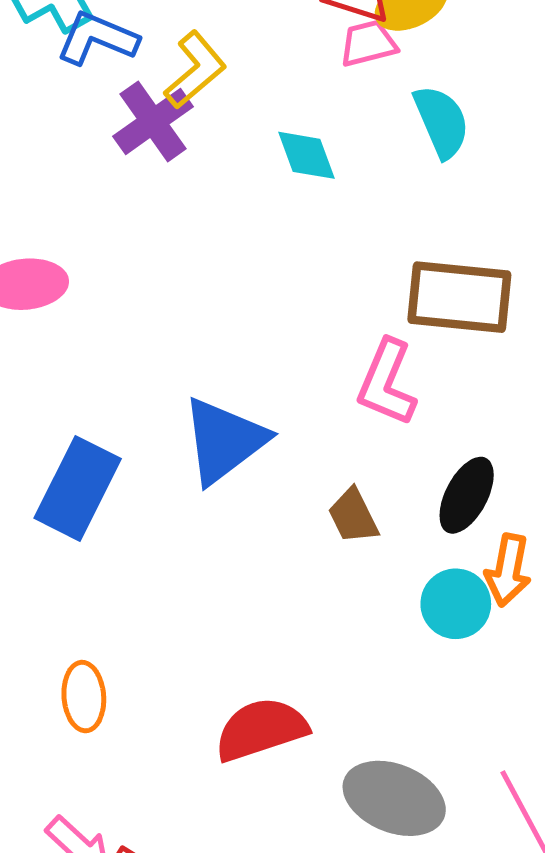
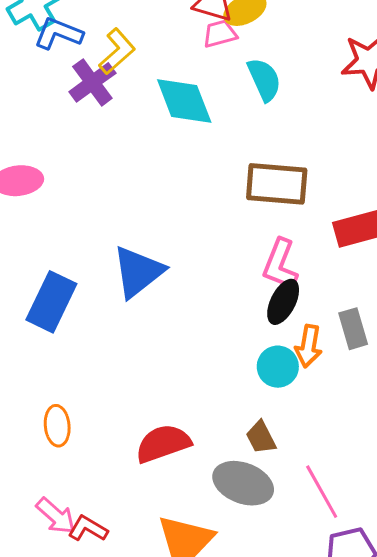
cyan diamond: (307, 155) -> (184, 101), size x1.6
pink L-shape: (387, 383) -> (280, 264), moved
brown trapezoid: (353, 516) -> (261, 437), moved

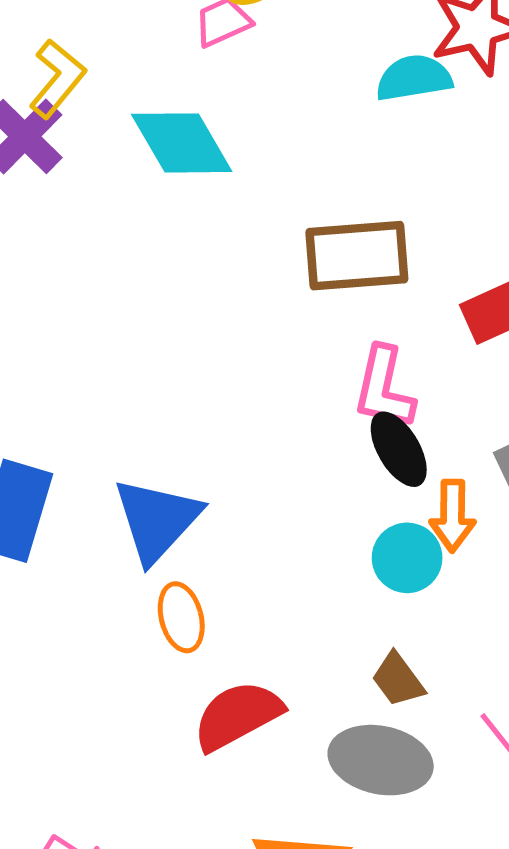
cyan semicircle: (264, 80) -> (414, 78), moved, turned -66
blue triangle: (138, 272) -> (157, 520), moved
black ellipse: (283, 302) -> (399, 449), turned -48
orange ellipse: (57, 426) -> (181, 617), moved

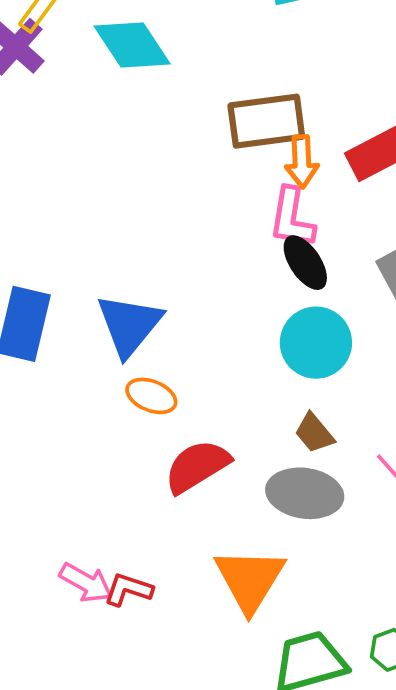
orange arrow: (453, 516) -> (302, 161), moved
cyan circle: (407, 558) -> (316, 343), size x1.4
orange ellipse: (181, 617) -> (151, 396), turned -51

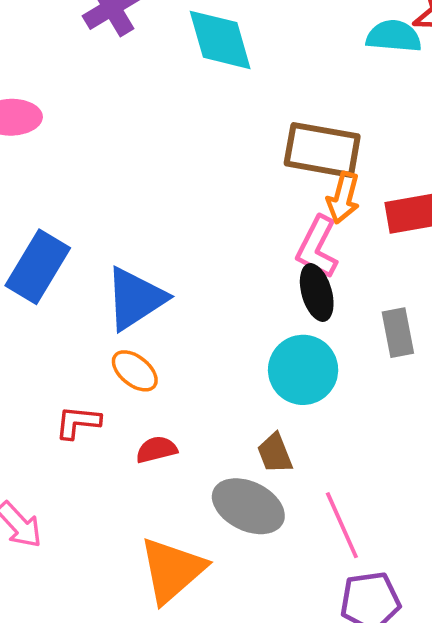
red semicircle: (197, 466) -> (156, 450), size x0.6
red L-shape: (128, 590) -> (78, 422), moved, turned -30

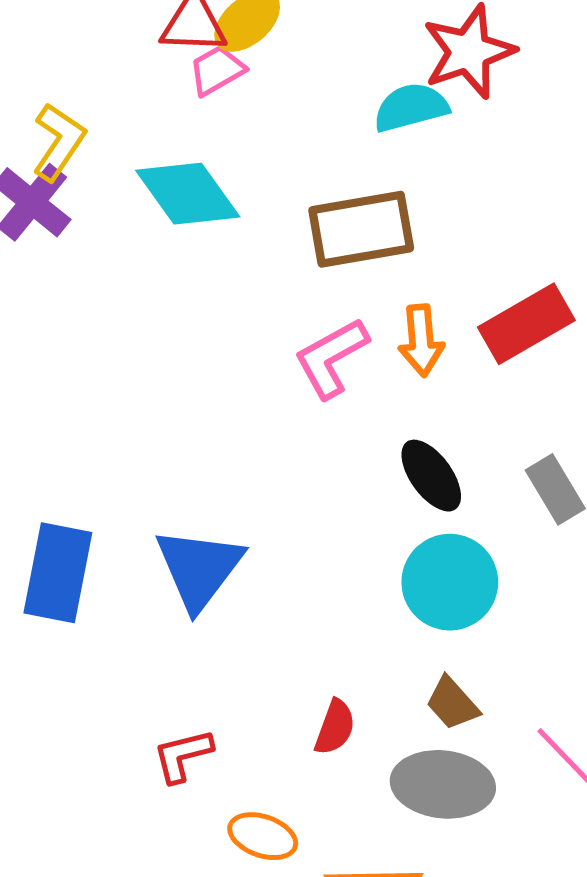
brown rectangle: (322, 150) -> (361, 229), moved
pink L-shape: (317, 247) -> (331, 358), moved, turned 54
orange ellipse: (135, 371) -> (263, 836), moved
red semicircle: (156, 450) -> (335, 727), moved, turned 144

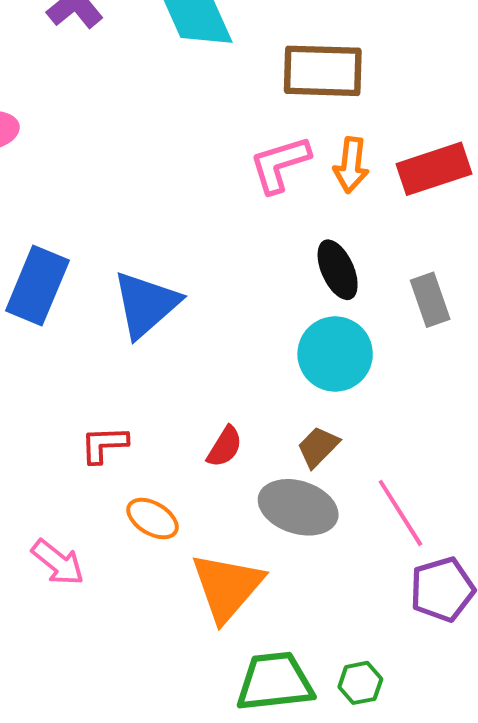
brown trapezoid: (452, 703) -> (318, 447), turned 75

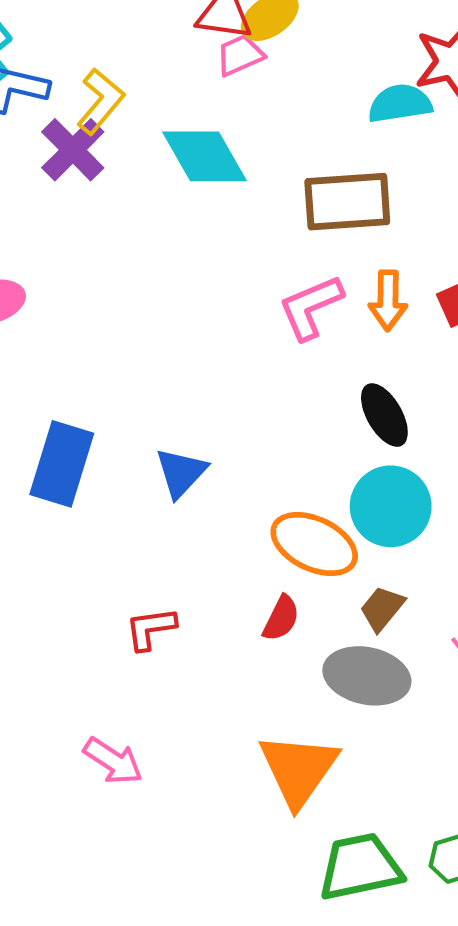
blue triangle: (146, 304) -> (181, 473), size x0.7
orange ellipse: (152, 519) -> (314, 544), moved, size x1.5

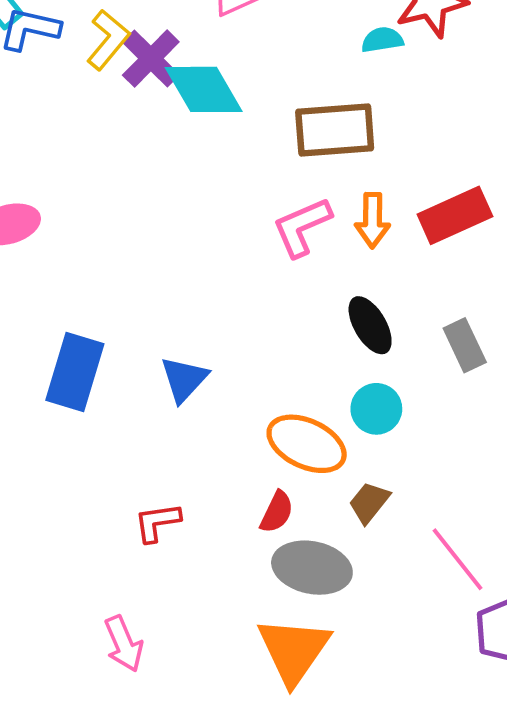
cyan semicircle: (400, 103) -> (382, 40), size x0.7
purple cross: (73, 150) -> (151, 58), moved
cyan circle: (391, 506) -> (376, 409), size x0.7
gray ellipse: (367, 676) -> (312, 568), moved
pink arrow: (113, 761) -> (124, 644), turned 34

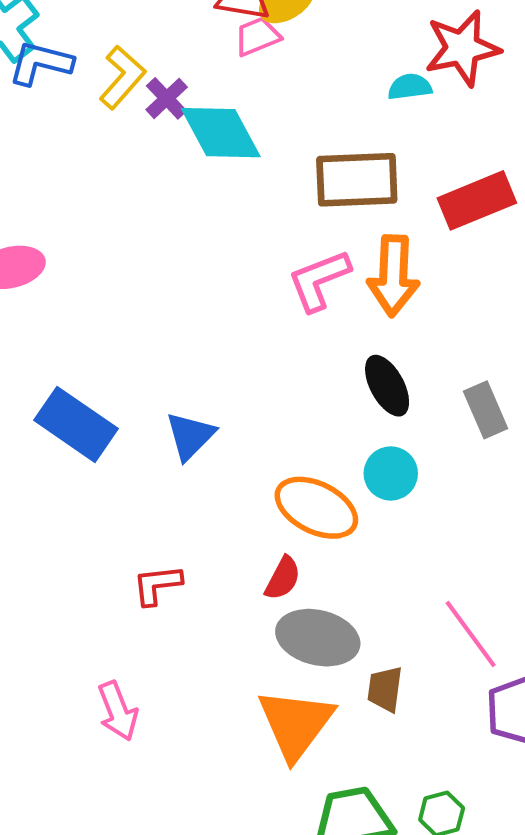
purple cross: (151, 58) -> (167, 98), size x0.7
red rectangle: (455, 215) -> (477, 200), moved
orange arrow: (373, 220) -> (393, 276), size x1.4
blue rectangle: (75, 372) -> (76, 424), turned -74
brown trapezoid: (369, 502) -> (385, 689), moved, turned -33

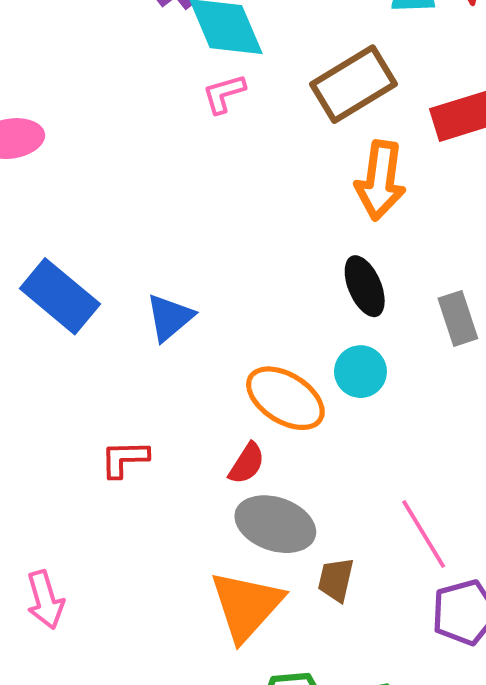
brown rectangle: (357, 180) -> (353, 84), turned -34
pink L-shape: (319, 280) -> (224, 94), moved, size x0.7
pink arrow: (118, 711) -> (45, 600), moved

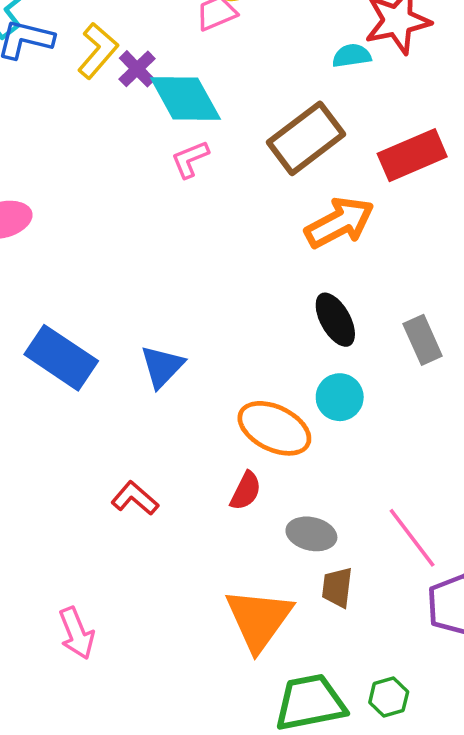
orange arrow: (380, 180) -> (339, 223), turned -120
red L-shape: (124, 459) -> (135, 498), turned 48
gray ellipse: (275, 524) -> (311, 534), moved, size x0.7

